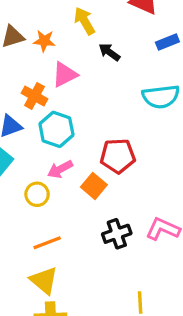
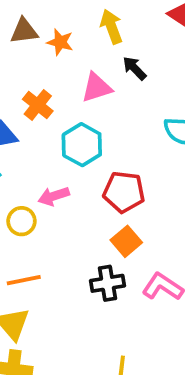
pink triangle: (65, 75) -> (97, 88), moved
cyan hexagon: (56, 129) -> (82, 145), moved
orange square: (94, 186) -> (126, 241), moved

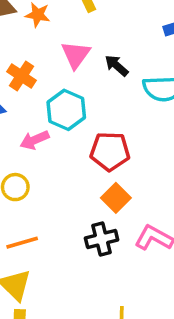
black arrow: (135, 68) -> (117, 66), moved
pink triangle: (97, 88) -> (76, 55), turned -32
pink arrow: (54, 196) -> (35, 140), moved

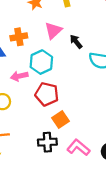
orange cross: (21, 76) -> (19, 37), turned 35
red pentagon: (110, 151) -> (47, 94), moved

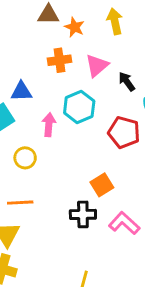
orange cross: (19, 37) -> (59, 60), moved
pink arrow: (19, 76) -> (49, 125), turned 105
red pentagon: (47, 94) -> (124, 132), moved

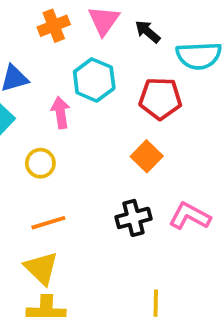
orange square: (102, 185) -> (147, 156), moved

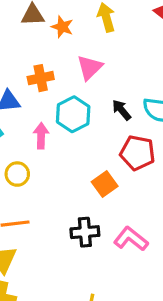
orange cross: (54, 26) -> (41, 78), moved
black arrow: (148, 32) -> (122, 110), moved
red pentagon: (160, 98) -> (137, 153), moved

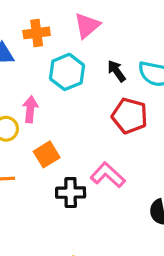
pink arrow: (41, 136) -> (30, 109), moved
orange square: (105, 184) -> (47, 154), moved
pink L-shape: (131, 239) -> (108, 175), moved

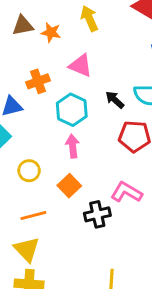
pink triangle: (87, 26) -> (81, 66), turned -45
pink arrow: (30, 109) -> (73, 146), moved

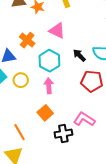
orange cross: (38, 81) -> (27, 40), turned -35
yellow circle: (29, 171) -> (21, 80), moved
orange line: (33, 216) -> (19, 132), turned 72

